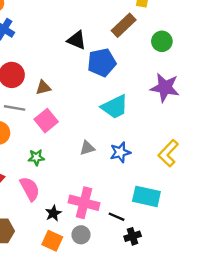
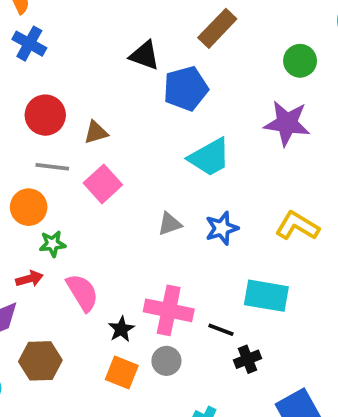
green circle: (162, 41) -> (300, 61), moved
yellow L-shape: (168, 153) -> (297, 226), turned 80
green star: (36, 157) -> (52, 244), moved

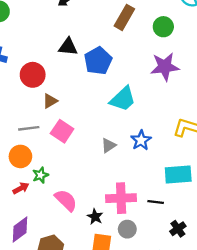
brown rectangle: (217, 28) -> (124, 17), moved
red circle: (45, 115) -> (33, 75), moved
red arrow: (29, 279) -> (21, 188), moved
black cross: (248, 359) -> (178, 229), moved

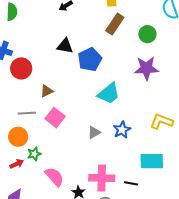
red circle: (33, 75) -> (21, 68), moved

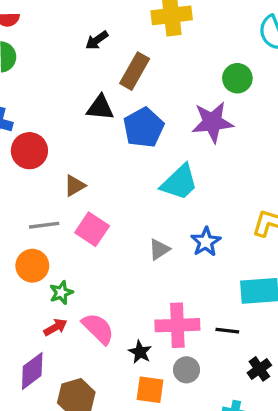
brown rectangle: (115, 24) -> (135, 71), moved
purple star: (146, 68) -> (212, 122), moved
red arrow: (17, 164) -> (55, 327), moved

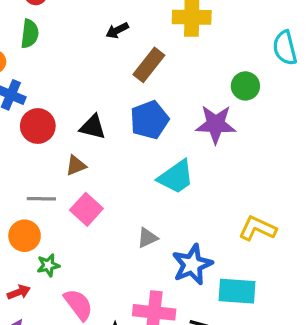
black triangle: (100, 108) -> (93, 127), moved
blue star: (206, 242) -> (192, 265), moved, size x1.4
red arrow: (55, 327) -> (19, 292), moved

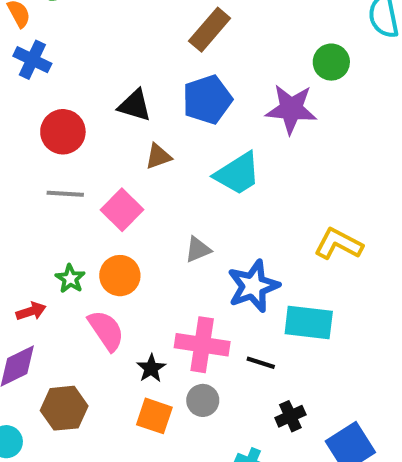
red circle: (38, 126) -> (63, 132), moved
brown triangle: (76, 165) -> (158, 156), moved
orange circle: (25, 236) -> (120, 276), moved
green star: (48, 265) -> (70, 279), turned -30

